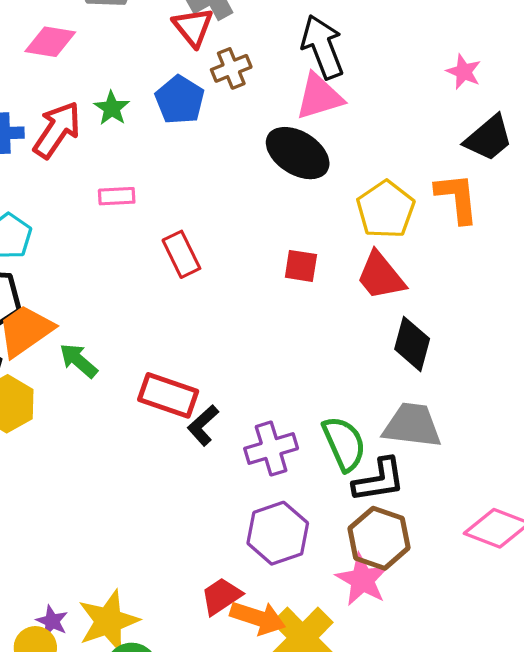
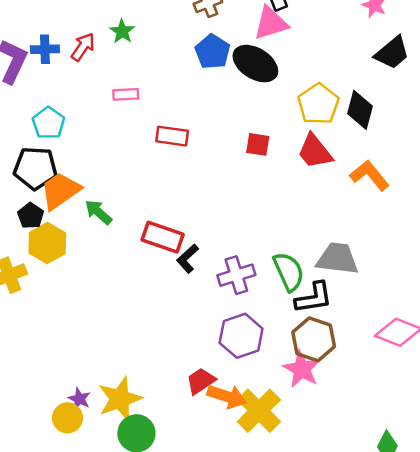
blue pentagon: (180, 100) -> (213, 52), moved
red arrow: (57, 130) -> (83, 47), size x0.7
orange L-shape: (457, 198) -> (370, 175), moved, turned -33
red rectangle: (181, 254) -> (172, 136), turned -56
black diamond: (412, 344) -> (360, 110), moved

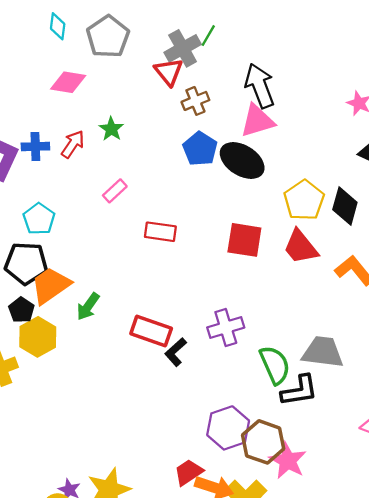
pink rectangle: (126, 94) -> (115, 191), turned -40
red square: (258, 144) -> (244, 240), size x1.5
green arrow: (98, 212) -> (88, 306), turned -96
purple cross: (236, 275) -> (226, 327), moved
brown hexagon: (314, 339) -> (263, 442), moved

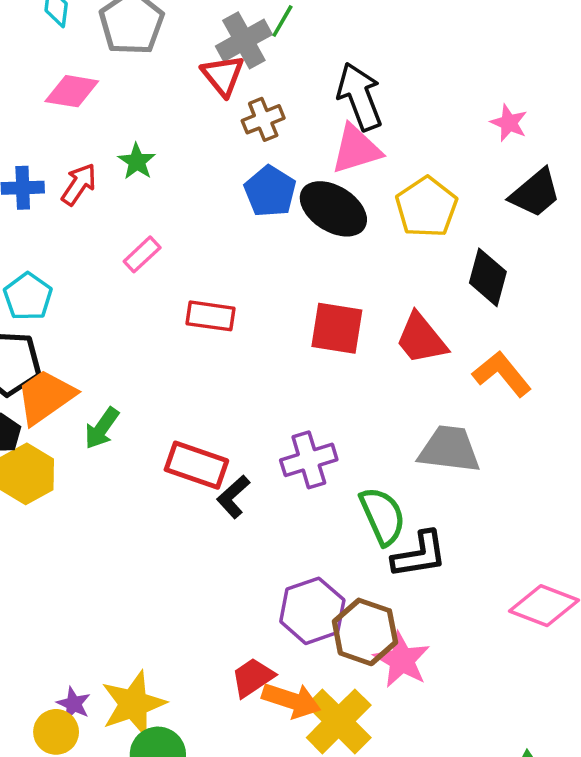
yellow pentagon: (304, 200) -> (426, 207), moved
gray trapezoid: (323, 352) -> (449, 449), moved

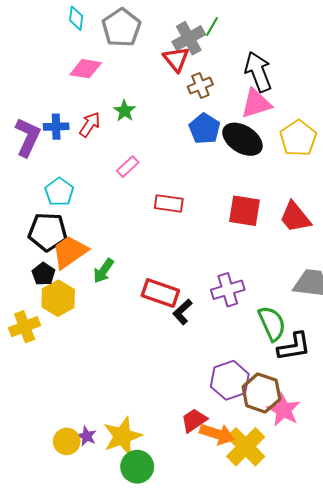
yellow circle: (56, 732) -> (67, 441), moved

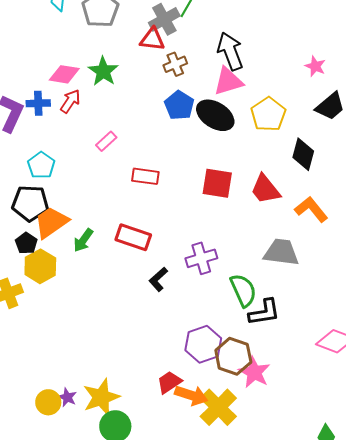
red triangle: (176, 59) -> (152, 39), turned -44
pink diamond: (86, 69) -> (64, 74), moved
green star: (125, 111) -> (103, 71), moved, size x1.4
red rectangle: (160, 293) -> (133, 237), moved

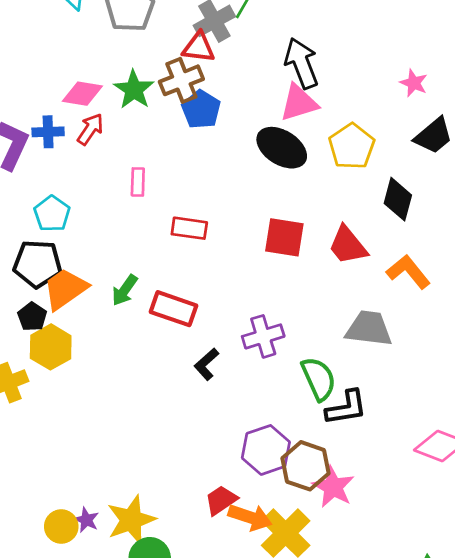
brown cross: (175, 64) -> (181, 80), moved, size x1.4
blue pentagon: (179, 105) -> (201, 109), moved
pink rectangle: (106, 141) -> (138, 182), turned -45
green arrow: (83, 240) -> (125, 290), moved

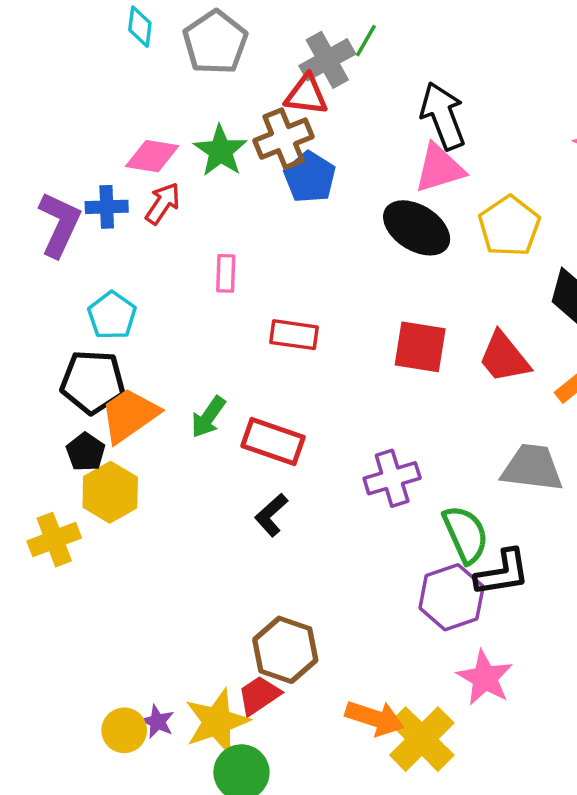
black L-shape: (206, 364) -> (271, 515), moved
purple hexagon: (266, 450) -> (452, 597), moved
brown hexagon: (305, 466) -> (285, 650), moved
red trapezoid: (221, 500) -> (259, 695), moved

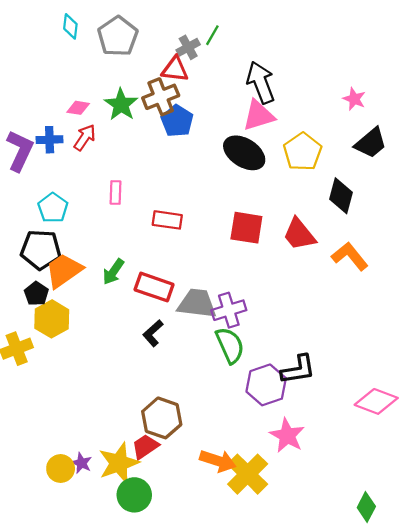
gray cross: (327, 60) -> (188, 47), size x0.7
pink diamond: (152, 156) -> (78, 108), size x0.7
pink rectangle: (226, 273) -> (116, 192), moved
gray trapezoid: (532, 468) -> (197, 304), moved
green semicircle: (466, 534) -> (230, 345), moved

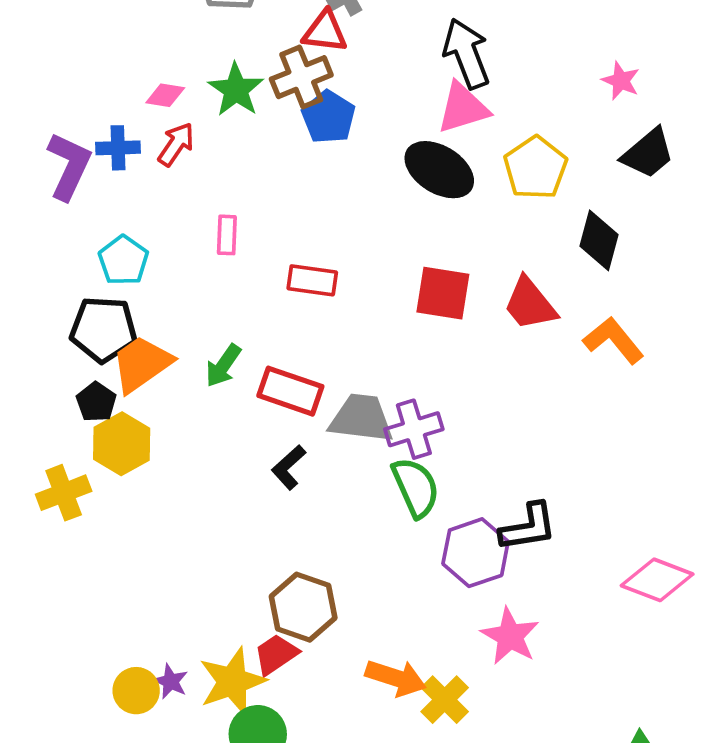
yellow cross: (248, 474) -> (445, 700), size x0.7

